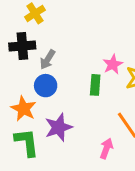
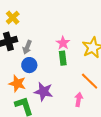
pink star: (113, 64) -> (63, 43), moved
purple star: (58, 127) -> (43, 92), turned -30

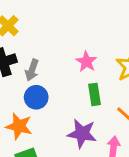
green rectangle: (63, 58) -> (95, 94), moved
purple star: (43, 92) -> (82, 134), moved

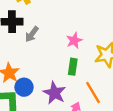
blue circle: (36, 97) -> (24, 87), moved

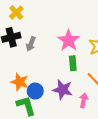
pink star: (74, 40) -> (69, 40), size x1.5

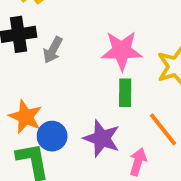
pink star: (69, 40) -> (122, 51), turned 30

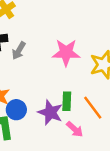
green rectangle: (125, 93) -> (67, 101), moved
pink arrow: (138, 162) -> (75, 129), turned 114

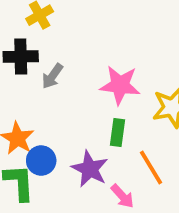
green rectangle: (67, 101) -> (117, 133), moved

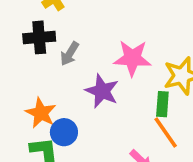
green rectangle: (117, 133) -> (162, 104), moved
purple star: (90, 169) -> (102, 91), moved

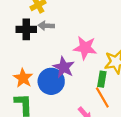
gray arrow: (70, 54) -> (46, 26), moved, turned 56
blue circle: (64, 132) -> (51, 81), moved, size x1.5

